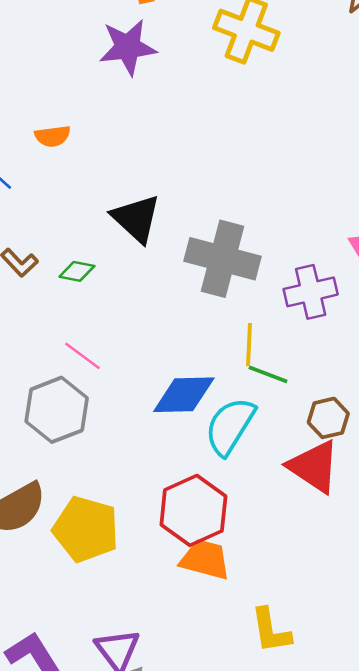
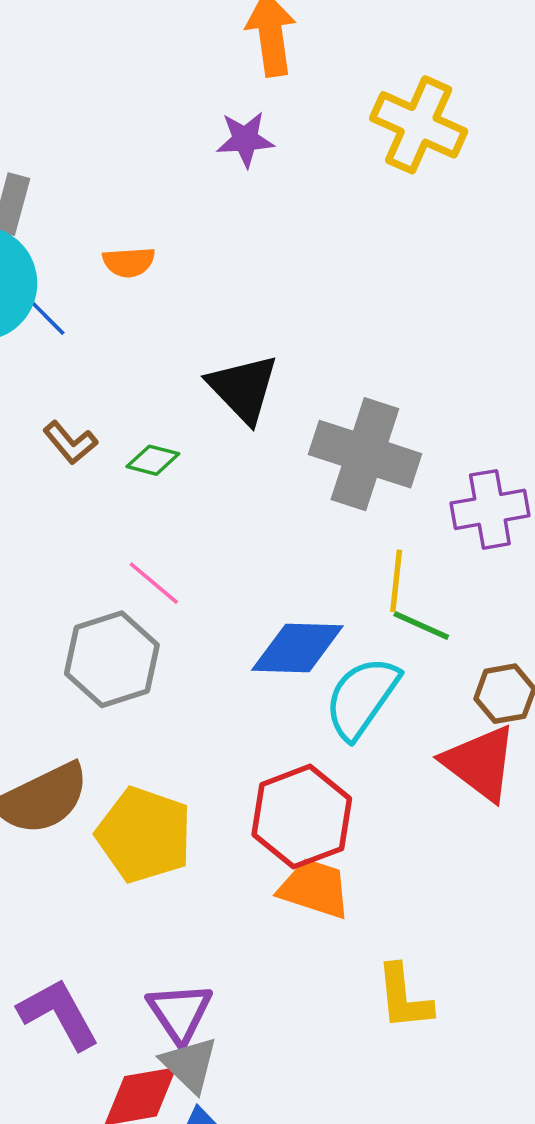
purple star: (128, 47) -> (245, 139), size x0.7

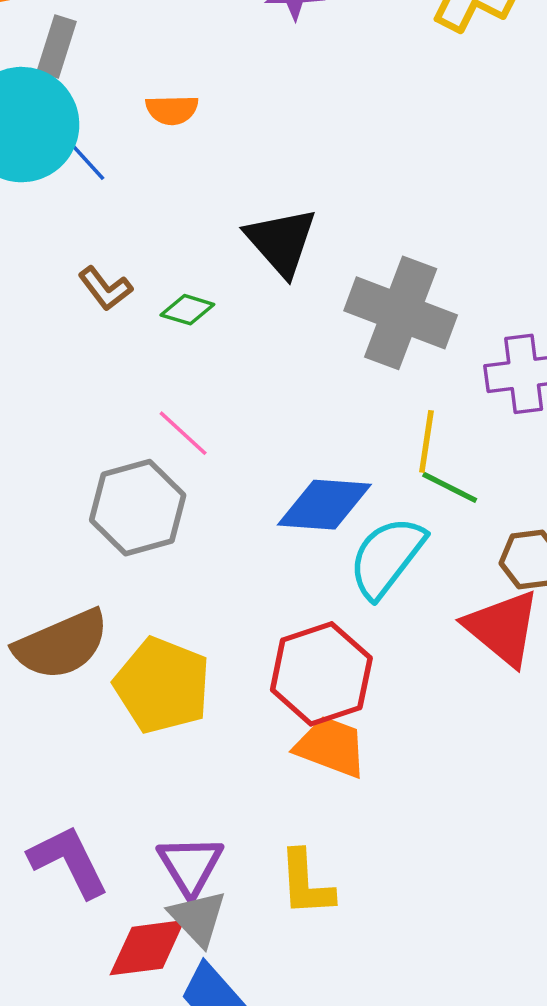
yellow L-shape: (404, 997) -> (306, 883), moved

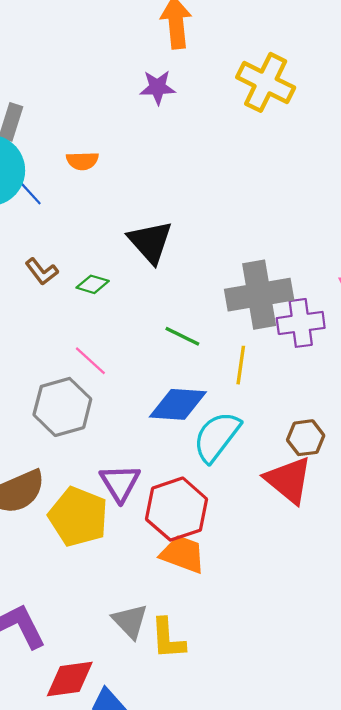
gray cross: (401, 313) -> (259, 295), moved, turned -30
green line: (450, 487) -> (182, 336), moved
purple triangle: (190, 865) -> (120, 483), moved
gray triangle: (198, 918) -> (130, 621), moved

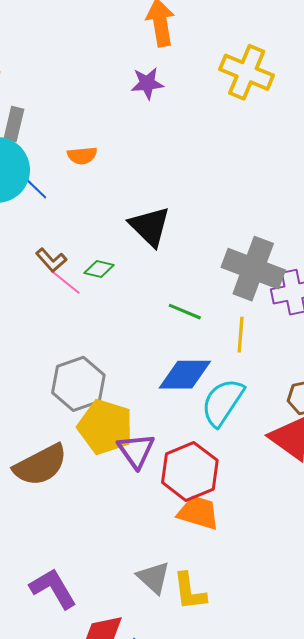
gray cross: (259, 295) -> (253, 269), turned 34
pink line: (90, 361) -> (66, 282), moved
yellow pentagon: (78, 517) -> (105, 427), moved

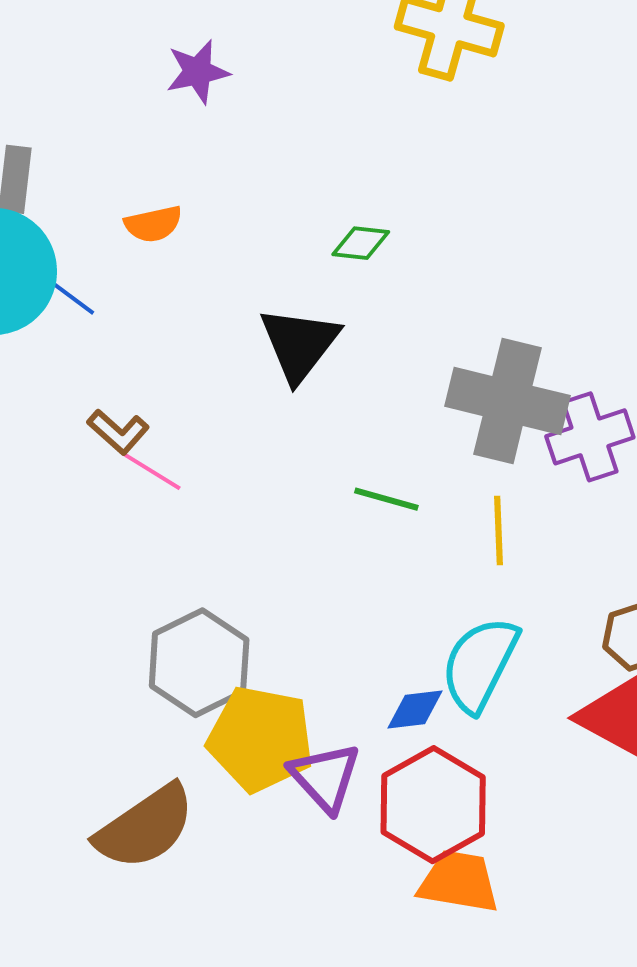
purple star: (147, 83) -> (198, 72), moved
black triangle: (150, 226) -> (299, 344), turned 30
green diamond: (99, 269) -> (361, 243), moved
blue diamond: (185, 375) -> (415, 710), moved, size x0.6

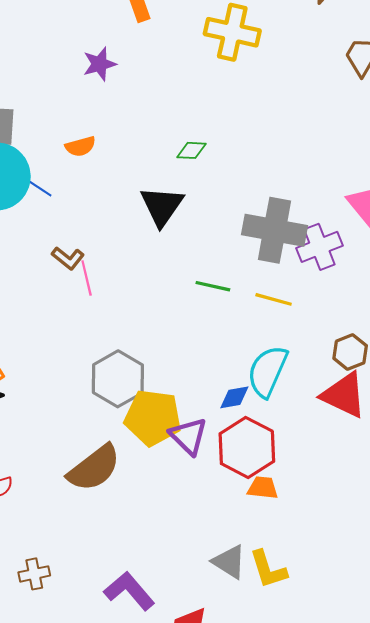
pink line: (151, 471) -> (87, 278), turned 48
yellow line: (499, 531) -> (274, 299), turned -69
orange trapezoid: (459, 882) -> (263, 488), size x0.7

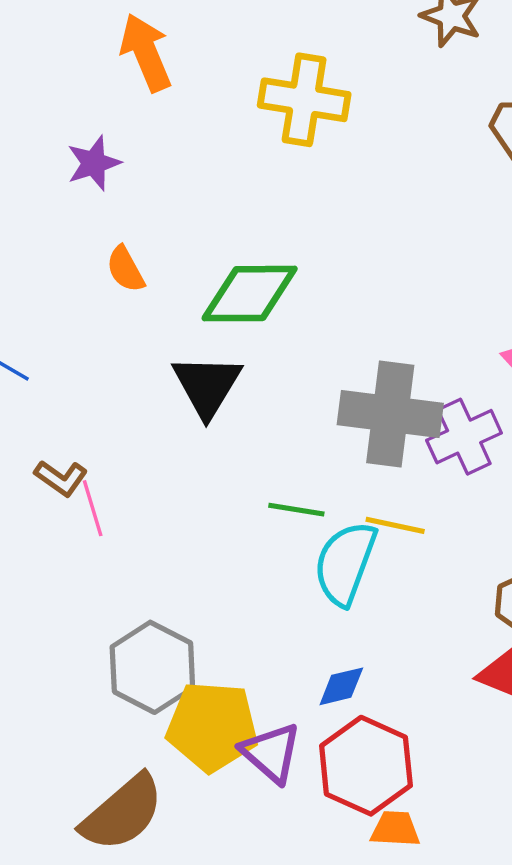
orange semicircle: (80, 146) -> (126, 269), moved, turned 80
green diamond: (192, 150) -> (250, 294), size x2.0
cyan semicircle: (267, 371) -> (345, 563), moved

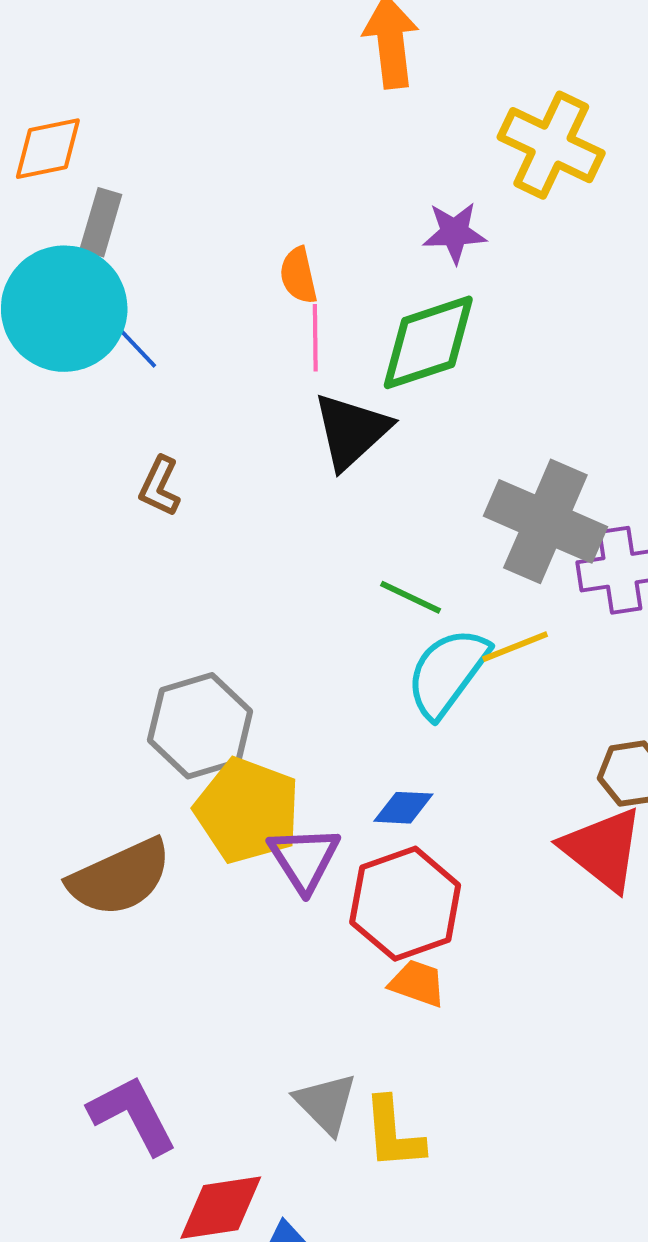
purple star: (94, 163) -> (454, 233), moved
green diamond: (250, 294) -> (428, 342), turned -34
brown L-shape: (61, 478) -> (160, 486), turned 64
pink line: (93, 508) -> (315, 338), moved
yellow line: (395, 525) -> (515, 647), turned -50

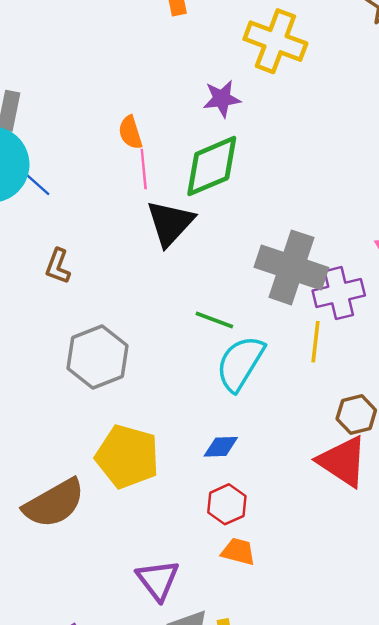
yellow line: (515, 647) -> (315, 342), moved, turned -57
gray hexagon: (200, 726) -> (98, 357), moved
purple triangle: (304, 859) -> (158, 580), moved
red hexagon: (405, 904) -> (227, 504), size x0.6

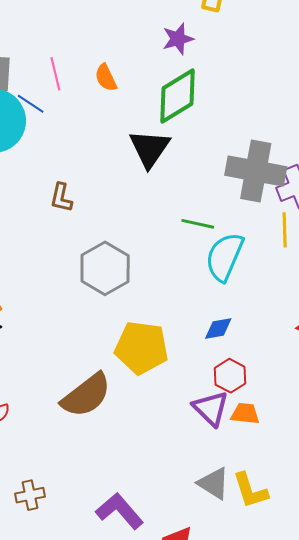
pink line: (144, 169) -> (55, 74), moved
blue line: (36, 183) -> (31, 104), moved
purple triangle: (158, 580) -> (211, 408), moved

